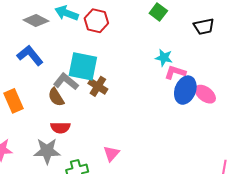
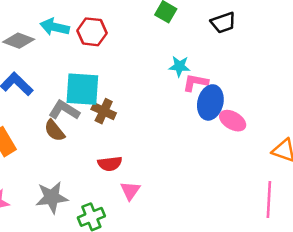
pink ellipse: (205, 94) -> (233, 121), moved
red semicircle: (60, 128) -> (110, 164), moved

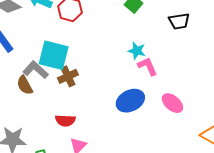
pink L-shape: (195, 83) -> (147, 66), turned 45
blue ellipse: (210, 102) -> (130, 101), moved, turned 40
brown cross: (104, 111) -> (68, 76), turned 30

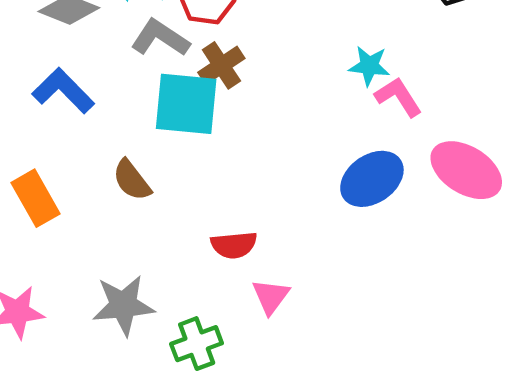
gray L-shape: (36, 70) -> (160, 38), moved
brown cross: (68, 76) -> (221, 65), moved
pink ellipse: (172, 103) -> (466, 170), size x1.4

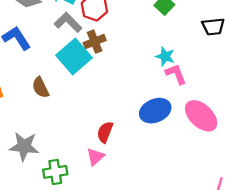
cyan square: (186, 104) -> (74, 56), turned 32
red semicircle: (234, 245) -> (105, 132), moved, turned 105

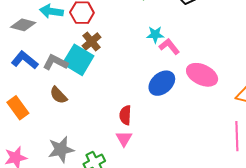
gray L-shape: (68, 22) -> (55, 62), moved

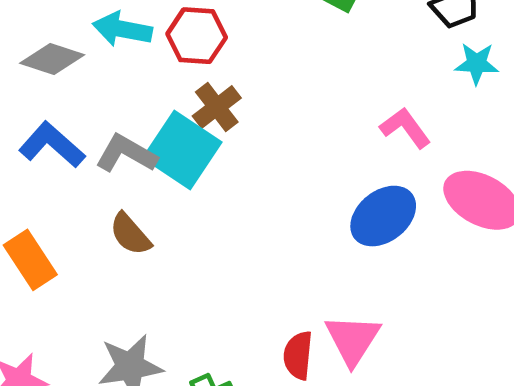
cyan star: (155, 35) -> (477, 64), moved
red semicircle: (125, 115) -> (298, 355), moved
pink triangle: (124, 139) -> (353, 339), moved, size x1.4

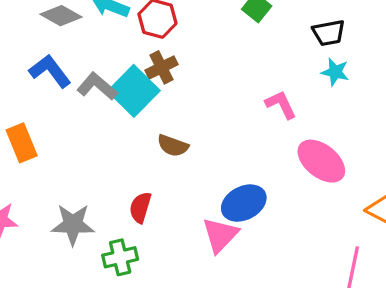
blue ellipse: (383, 216) -> (244, 203), moved
brown semicircle: (130, 234) -> (173, 146), moved, turned -40
red semicircle: (298, 355) -> (140, 207), moved

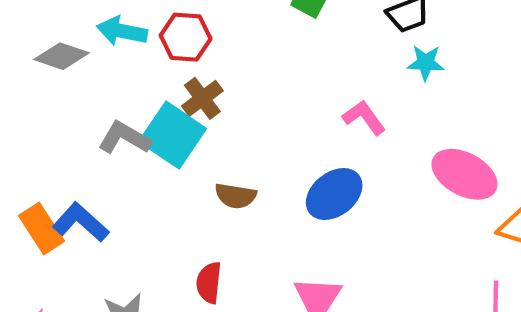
blue L-shape: (50, 71) -> (81, 222), moved
pink ellipse: (321, 161) -> (464, 174), moved
blue ellipse: (244, 203) -> (334, 194), moved

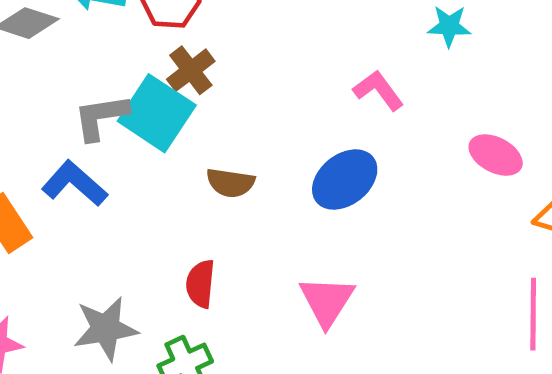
gray L-shape: (125, 138) -> (101, 117), turned -38
pink ellipse: (464, 174) -> (496, 155), size x0.7
blue L-shape: (81, 222) -> (74, 183), moved

